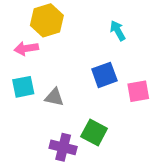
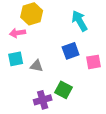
cyan arrow: (118, 31) -> (80, 21), size x1.5
purple cross: (63, 147) -> (43, 100), turned -30

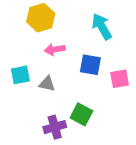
pink arrow: (18, 33) -> (55, 49), moved
blue square: (71, 51) -> (90, 65), turned 30

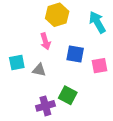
yellow hexagon: (41, 18) -> (57, 15), moved
cyan arrow: (102, 27) -> (97, 22), moved
pink arrow: (55, 49) -> (45, 41), turned -98

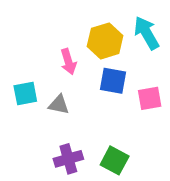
yellow hexagon: (57, 15) -> (105, 41), moved
green square: (68, 95) -> (115, 160), moved

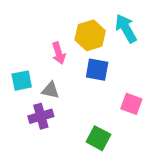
pink square: (150, 98) -> (131, 104), moved, turned 30
purple cross: (68, 159) -> (41, 116), moved

